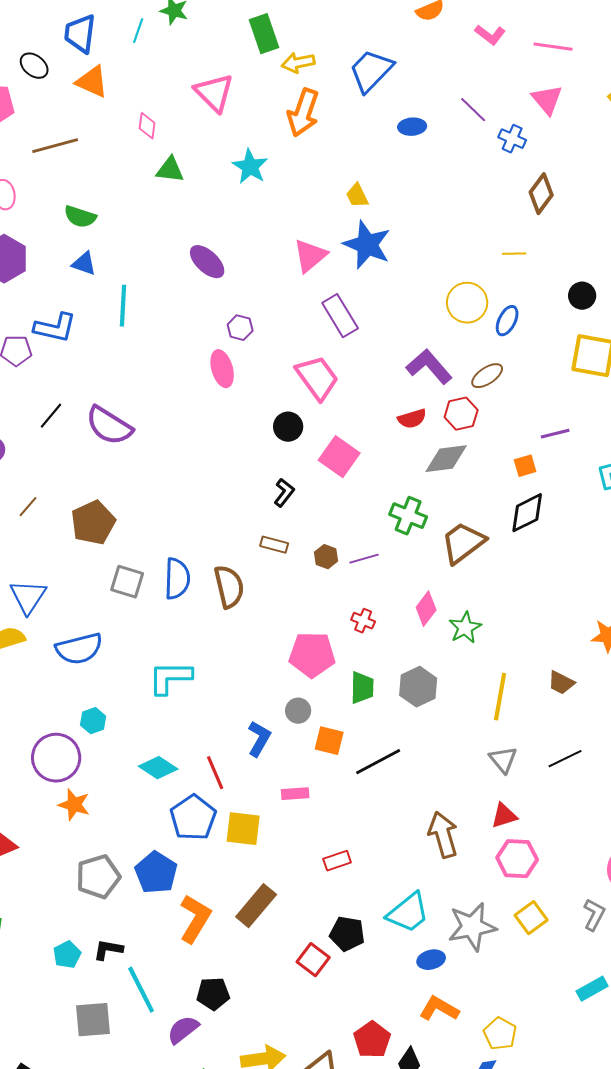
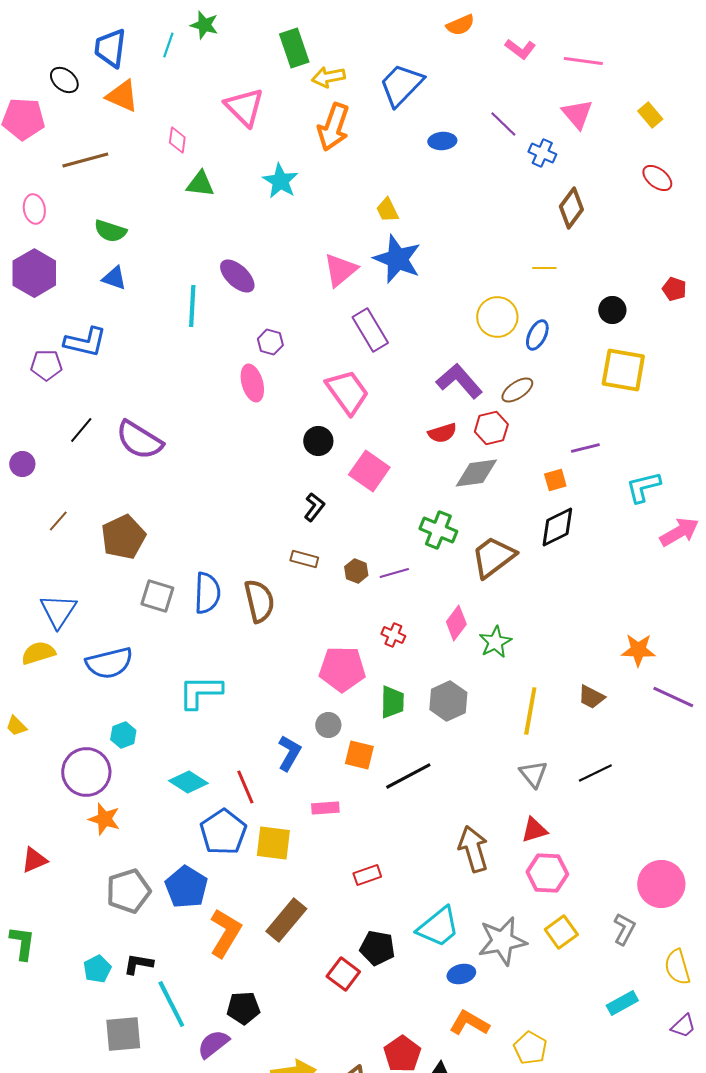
cyan line: (123, 306) -> (192, 306), moved

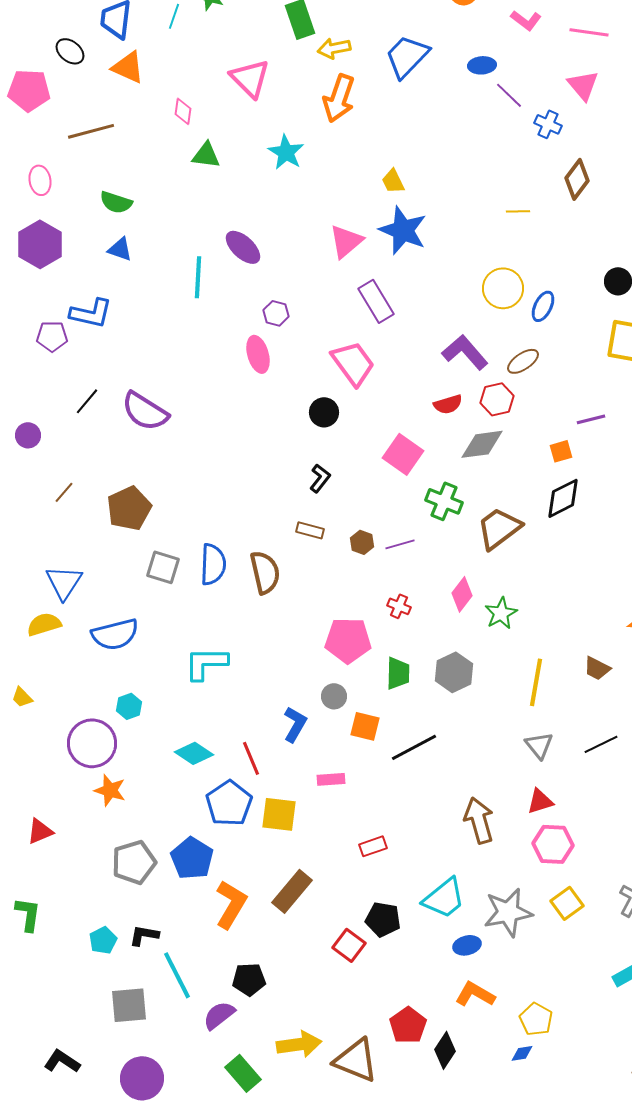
blue ellipse: (442, 141) -> (482, 65), moved
yellow line: (544, 268) -> (518, 211), moved
pink square: (369, 471) -> (403, 454), moved

